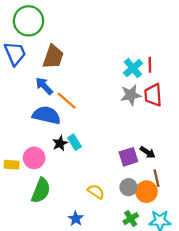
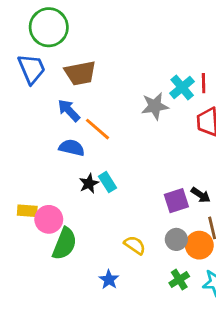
brown trapezoid: (53, 57) -> (80, 73), turned 60
gray star: (131, 95) -> (155, 106), moved
blue semicircle: (46, 115) -> (72, 148), size x0.7
pink circle: (34, 158) -> (49, 219), moved

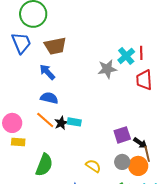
orange line: (97, 129) -> (45, 120), moved
cyan rectangle: (108, 182) -> (74, 122), turned -48
black arrow: (201, 195) -> (140, 143), moved
pink circle: (49, 219) -> (12, 123), moved

